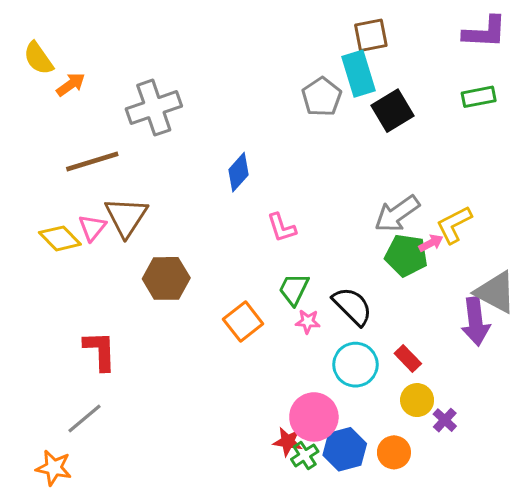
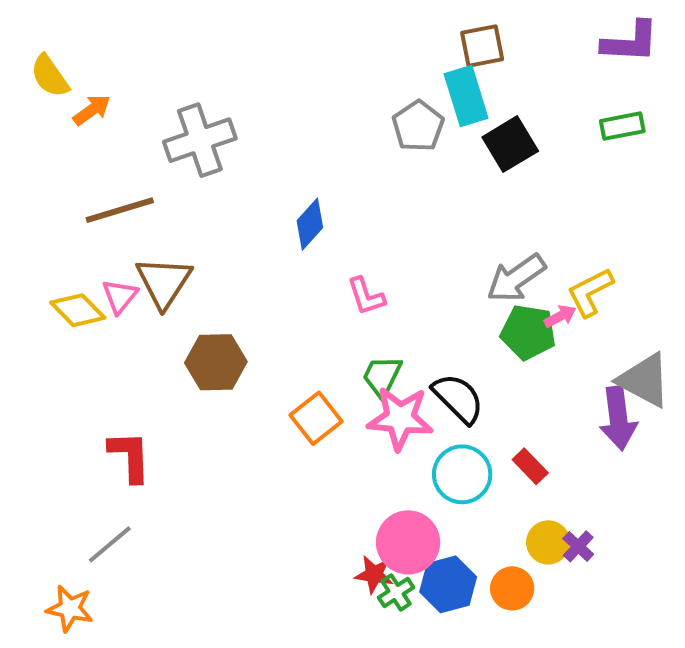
pink star: (308, 322) -> (400, 418), size x2.0
yellow circle: (417, 400) -> (548, 542), moved

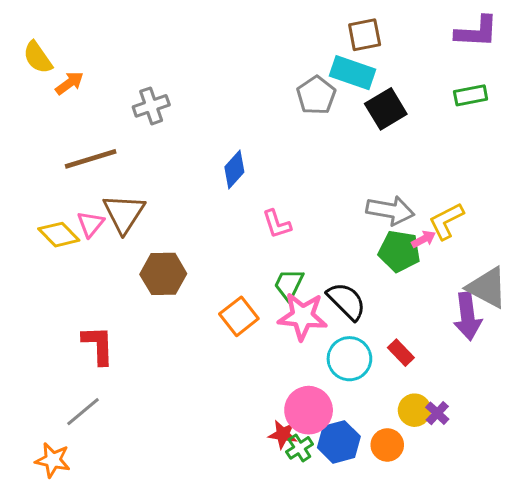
cyan rectangle: (466, 96) -> (352, 73), turned -54
gray cross: (200, 140) -> (151, 106), size x0.7
gray arrow: (516, 278) -> (390, 210), turned -135

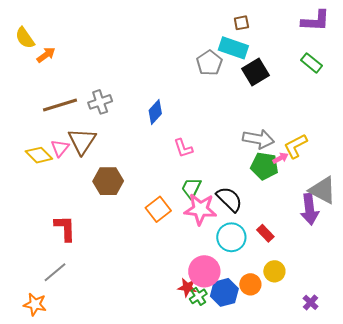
brown square: (365, 35) -> (241, 23), size x0.7
green rectangle: (471, 95) -> (312, 63), turned 50
gray cross: (151, 106) -> (100, 102), moved
purple cross: (437, 413) -> (311, 302), moved
orange circle: (387, 445) -> (250, 284), moved

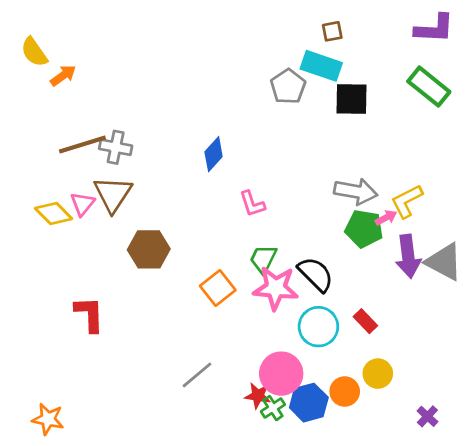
green rectangle: (312, 63) -> (429, 87), size x1.4
black square: (255, 72) -> (352, 99), turned 32
gray cross: (100, 102) -> (116, 147), moved, turned 30
purple arrow: (310, 209) -> (408, 256), moved
gray line: (55, 272) -> (197, 375), moved

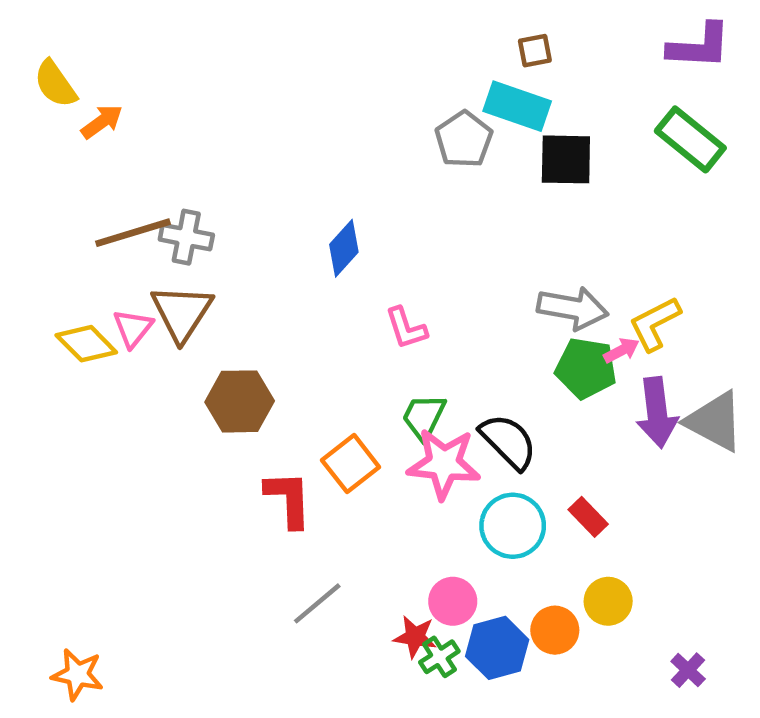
red L-shape: (89, 314) -> (288, 499), moved
pink circle: (281, 374) -> (453, 601), size x0.7

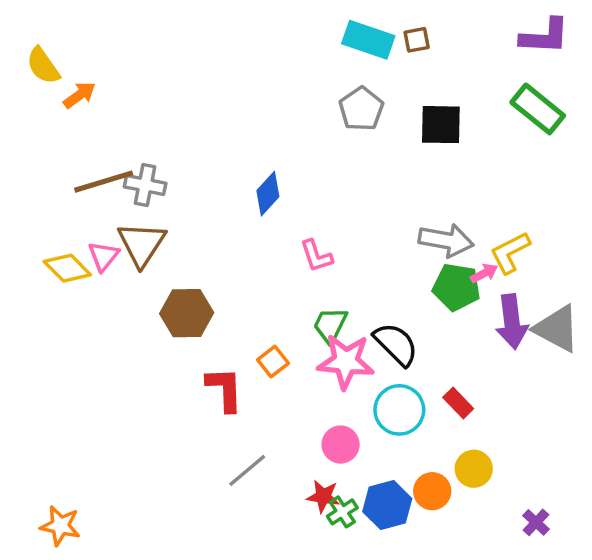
cyan rectangle: (517, 106) -> (368, 40), moved
orange square: (351, 464) -> (273, 361), size x0.7
pink circle: (453, 601) -> (341, 445), moved

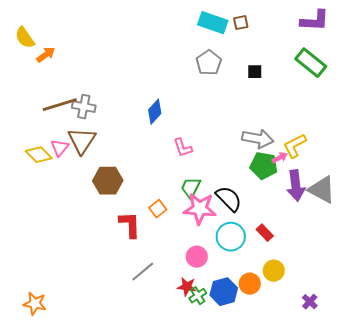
black square: (441, 125) -> (255, 72), size x0.6

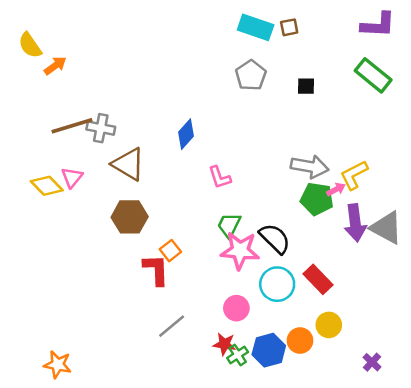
brown triangle: (82, 141) -> (128, 164), moved, turned -32
orange square: (158, 209) -> (170, 251), moved
red rectangle: (265, 233) -> (318, 279), size x1.4
orange star: (35, 304) -> (58, 365), moved

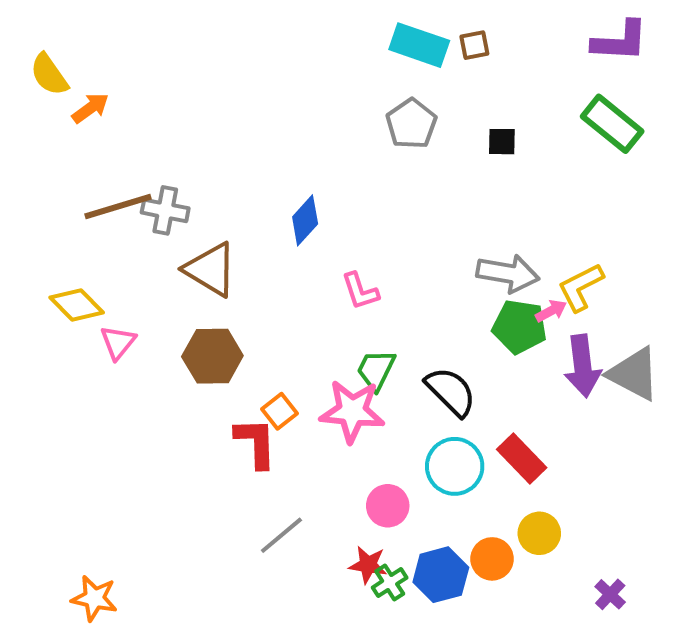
pink triangle: (72, 177) -> (118, 342), moved
pink star: (240, 251) -> (352, 411), moved

